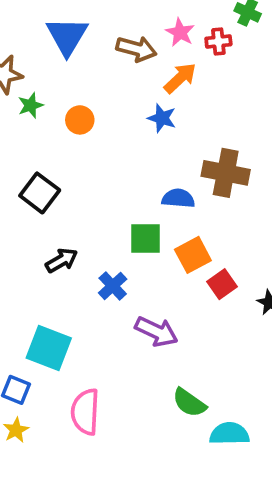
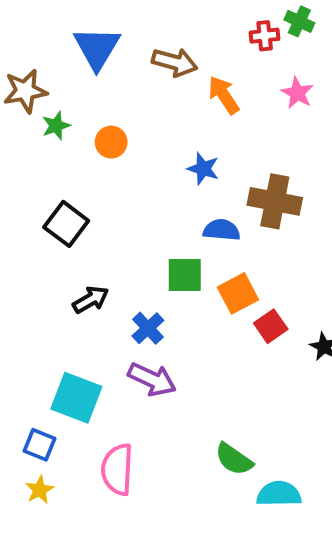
pink star: (180, 32) -> (297, 93), moved
red cross: (218, 42) -> (265, 36), moved
orange arrow: (180, 78) -> (224, 95), turned -81
blue star: (162, 118) -> (203, 169), moved
purple arrow: (156, 332) -> (152, 379), moved

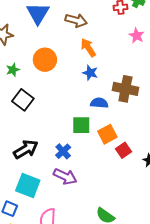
orange arrow: (224, 95) -> (88, 48), moved
green star: (56, 126) -> (13, 70), moved
orange circle: (111, 142) -> (45, 60), size x1.5
black arrow: (91, 300) -> (26, 149), moved, size x1.4

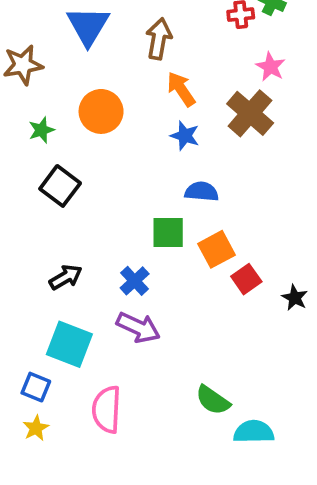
brown arrow: (76, 20) -> (159, 39), turned -95
brown cross: (125, 89) -> (250, 113), moved, turned 30
black arrow: (26, 149) -> (66, 277), size x0.7

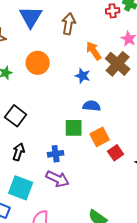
orange arrow: (181, 89) -> (94, 51), moved
black square: (60, 186) -> (16, 116), moved
black arrow: (66, 277) -> (19, 152), turned -42
blue cross: (135, 281) -> (56, 154), turned 35

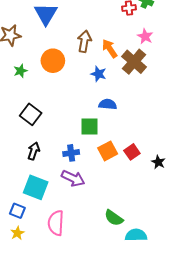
brown arrow: (69, 24) -> (84, 41), moved
orange square: (100, 137) -> (108, 151), moved

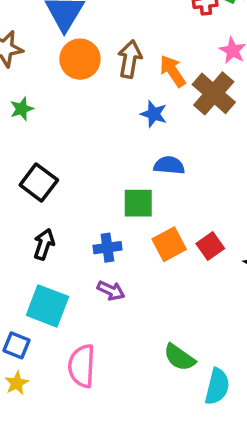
orange circle: (53, 61) -> (80, 59), moved
purple arrow: (73, 178) -> (111, 291), size x0.7
cyan semicircle: (136, 235) -> (217, 387), turned 105

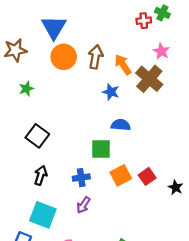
purple arrow: (111, 291) -> (83, 205), turned 98

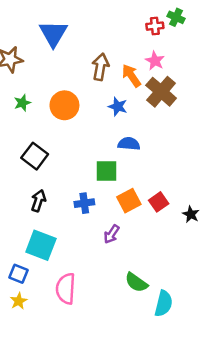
pink star: (161, 51) -> (155, 61), moved
orange circle: (64, 57) -> (64, 105), moved
purple arrow: (83, 205) -> (112, 234), moved

